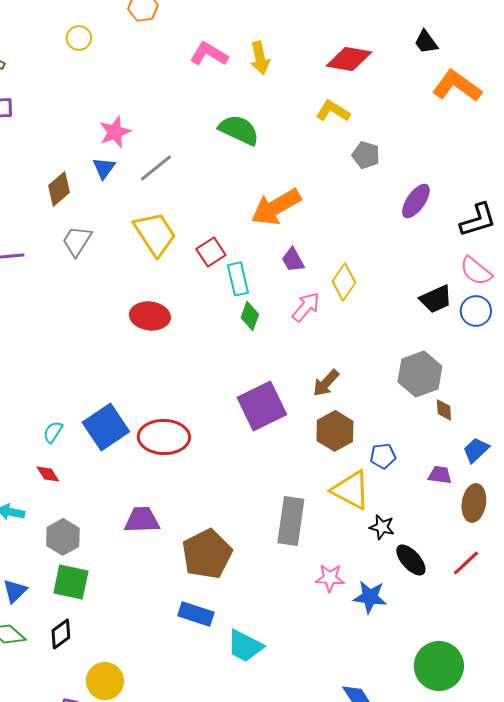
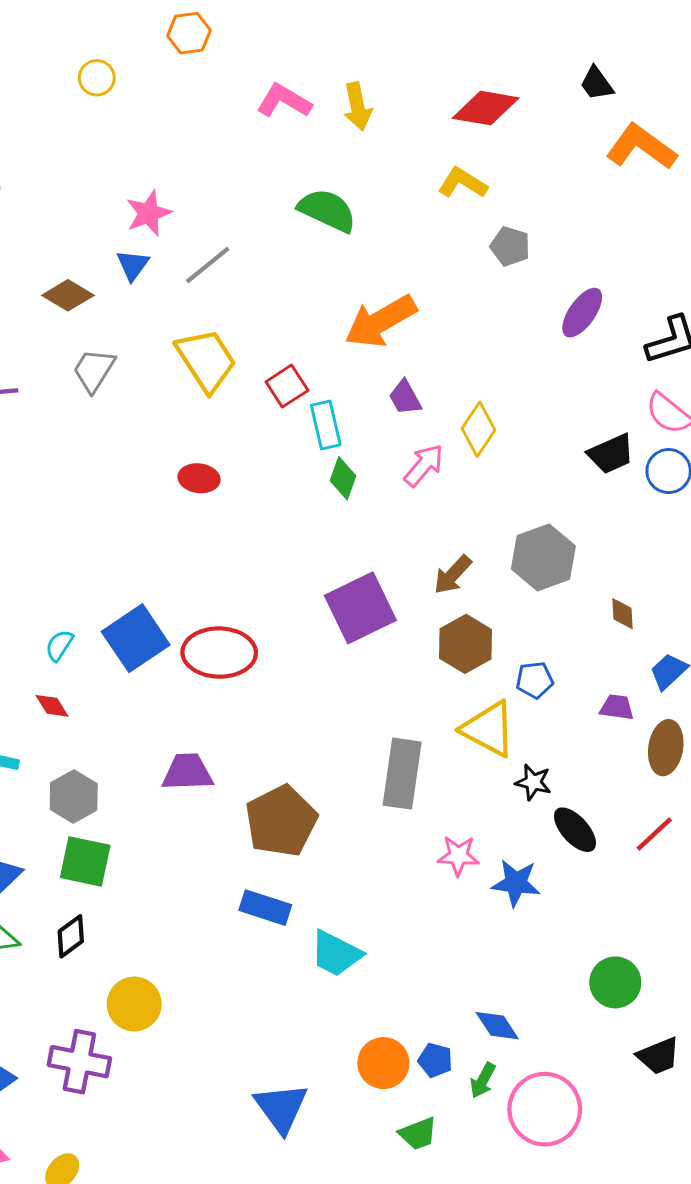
brown diamond: (59, 189) -> (68, 295), turned 72
red ellipse: (150, 316) -> (199, 478), size x0.7
gray hexagon: (420, 374) -> (543, 557), moved
green circle: (439, 666) -> (615, 982), size x0.7

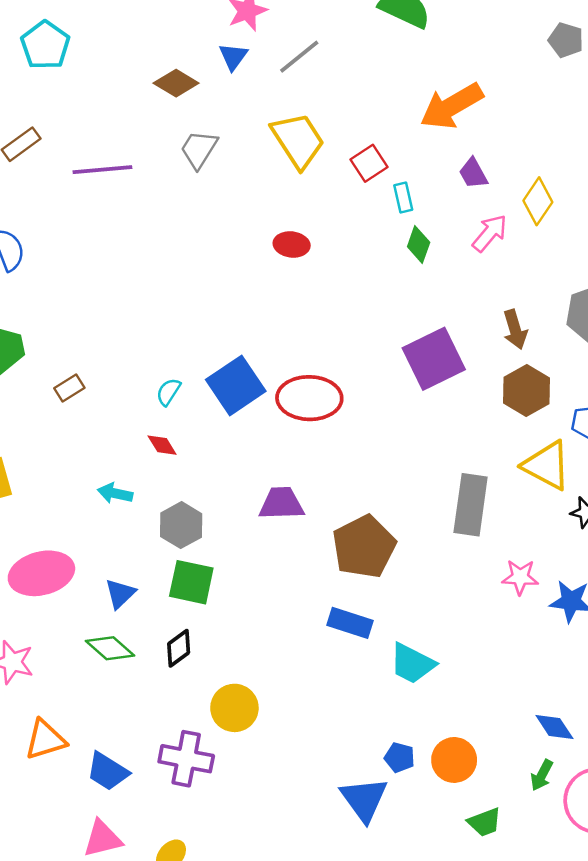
cyan rectangle: (326, 425) -> (403, 197), size x0.7
brown arrow: (453, 575) -> (515, 330), turned -60
blue pentagon: (435, 1060) -> (400, 757), moved

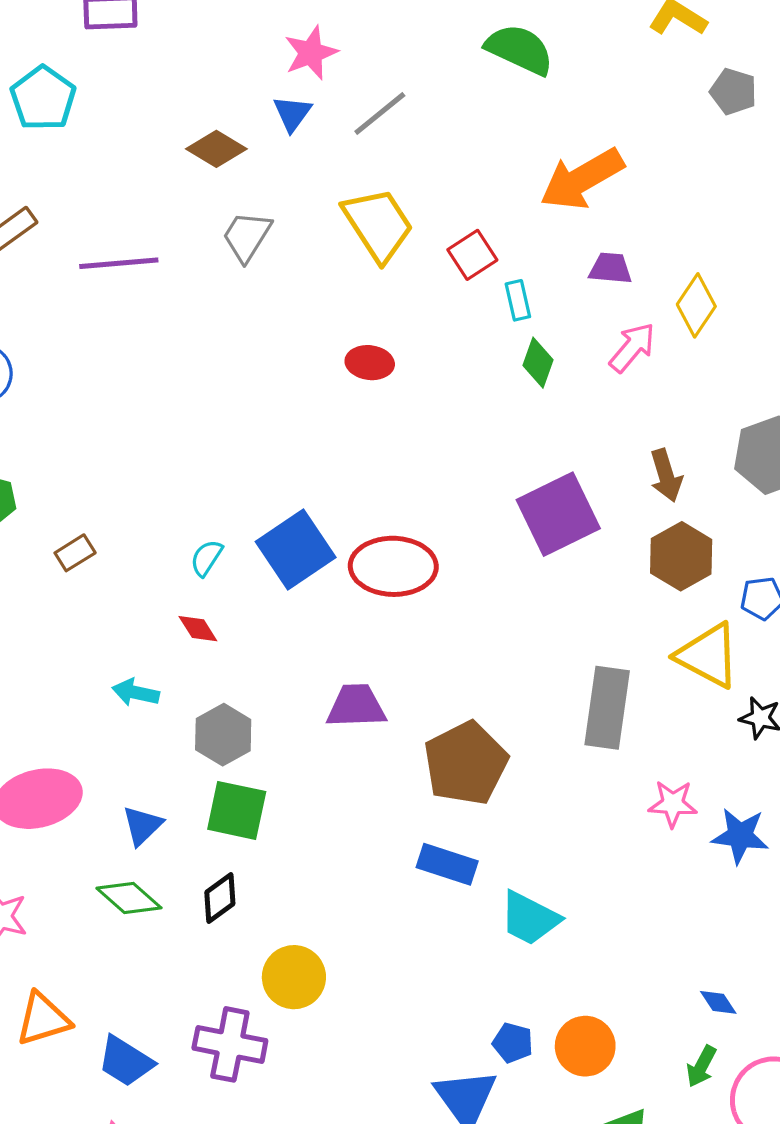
purple trapezoid: (473, 173) -> (610, 268), turned 124
blue diamond: (554, 727) -> (718, 1002), size x0.7

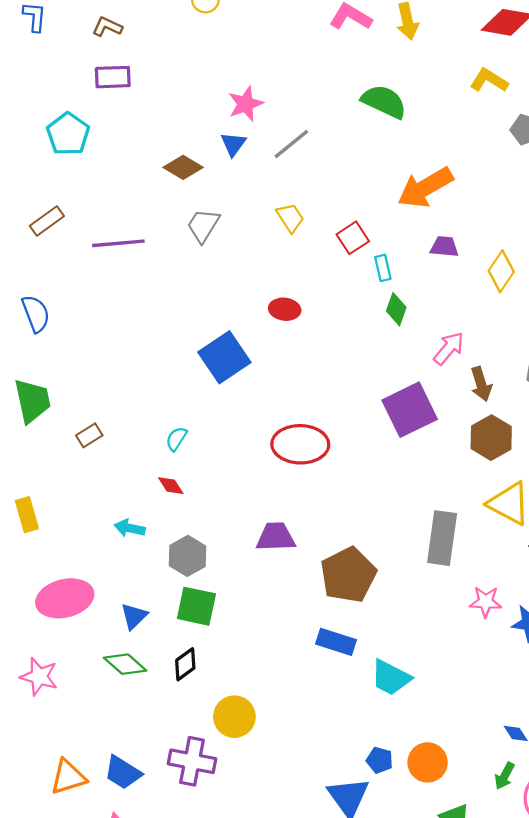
yellow trapezoid: (378, 225) -> (290, 218), size x0.6
pink arrow: (632, 347) -> (449, 348), moved
blue square: (296, 549) -> (224, 357), moved
orange triangle: (43, 1019) -> (68, 777), moved

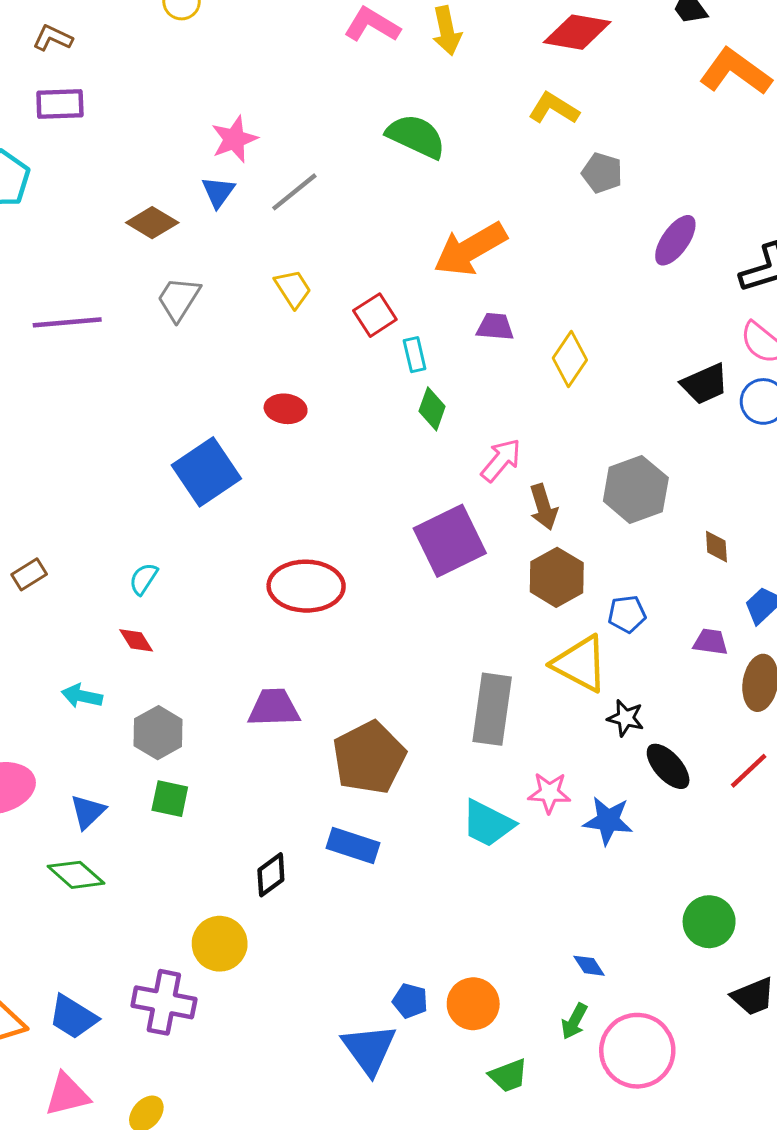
green square: (196, 606) -> (170, 799), size x0.7
black diamond: (185, 664) -> (271, 875), moved
cyan trapezoid: (391, 678) -> (488, 824), moved

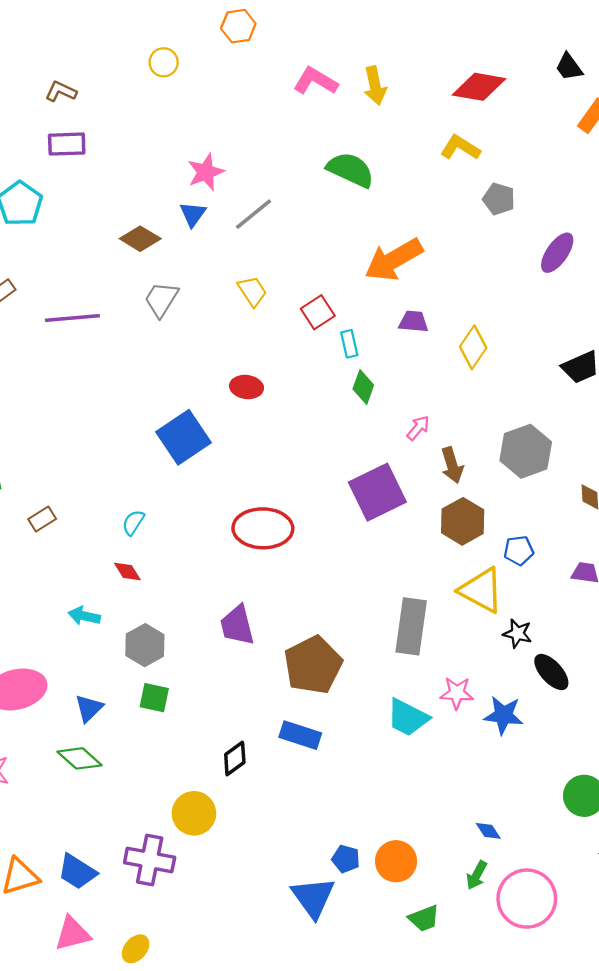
pink arrow: (501, 460) -> (418, 428), size x0.7
purple trapezoid: (274, 708) -> (237, 625), turned -102

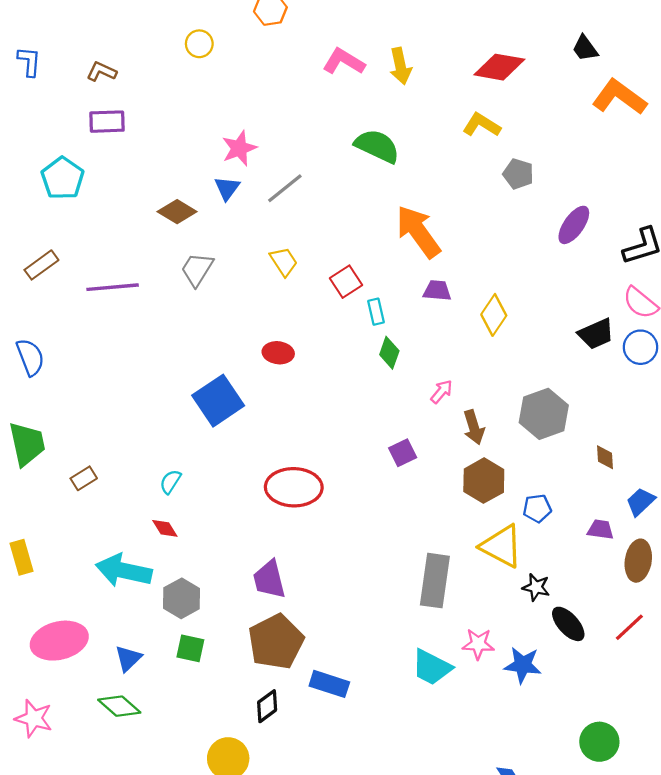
orange arrow: (394, 260) -> (418, 232), turned 84
purple square: (377, 492) -> (403, 453), size x0.5
cyan arrow: (84, 616) -> (124, 571), size x1.8
brown pentagon: (313, 665) -> (276, 642), moved

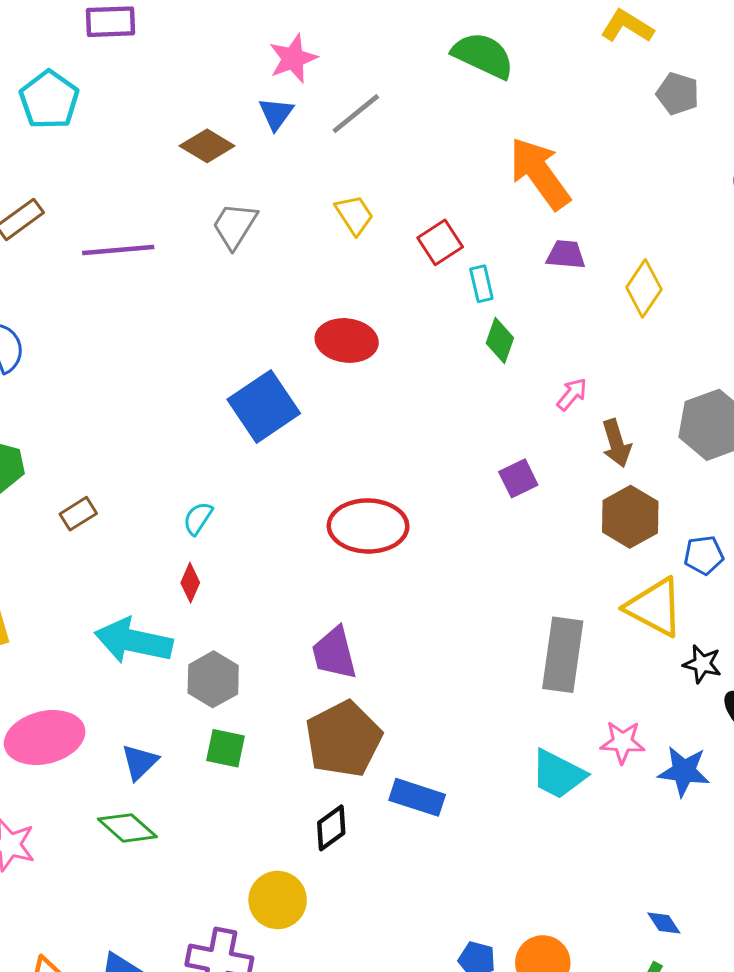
red ellipse: (278, 353) -> (347, 340), size x1.4
red diamond: (165, 528) -> (190, 583), turned 56

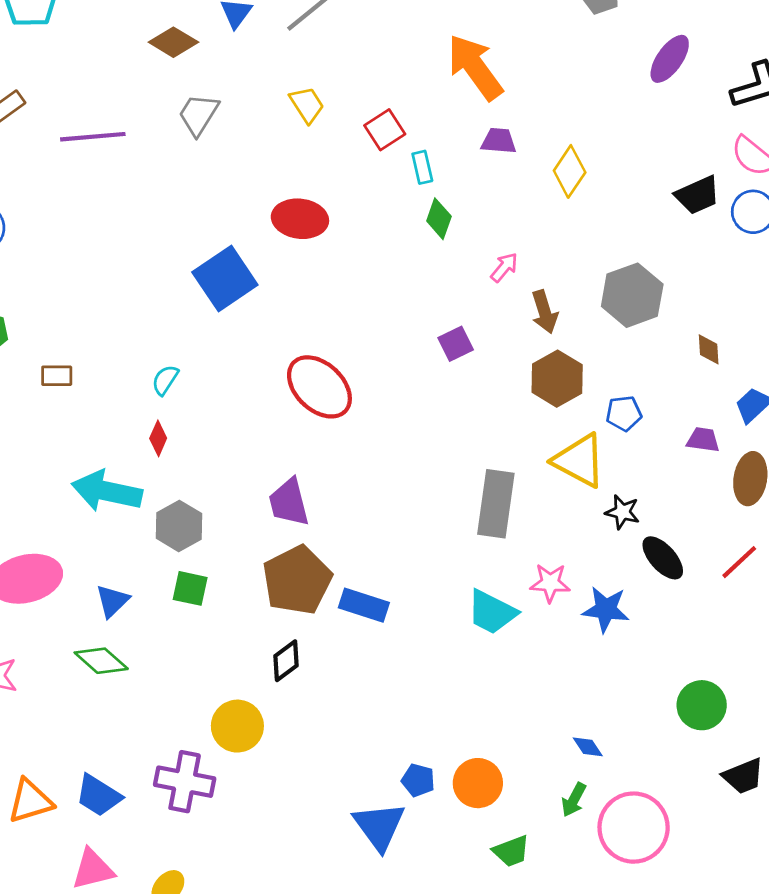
brown rectangle: (78, 514) -> (57, 376), turned 32
red ellipse: (368, 526) -> (319, 387), turned 42
blue rectangle: (417, 797) -> (364, 605), moved

